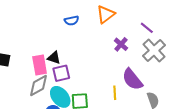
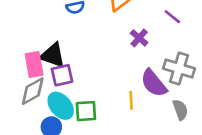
gray cross: (154, 51) -> (179, 69), moved, turned -30
black triangle: (54, 58) -> (53, 55), size x1.5

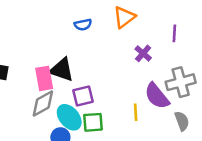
purple line: (172, 17) -> (174, 33), turned 54
gray cross: (179, 69) -> (181, 82), turned -32
purple square: (62, 75) -> (83, 96), moved

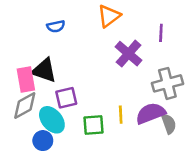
blue semicircle: (83, 25) -> (56, 26), moved
purple cross: (143, 53) -> (129, 54), size x1.5
purple semicircle: (157, 96) -> (151, 113), moved, turned 108
green square: (93, 122) -> (93, 125), moved

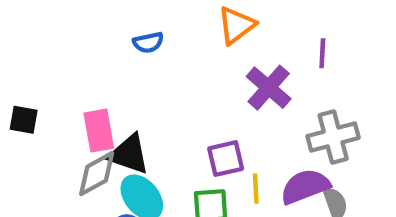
black triangle: (44, 70) -> (129, 154), moved
purple square: (66, 98) -> (226, 159), moved

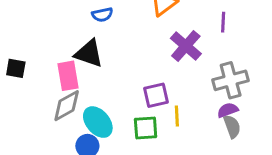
black triangle: (129, 154) -> (89, 53), moved
purple semicircle: (305, 186) -> (228, 110), moved, size x0.6

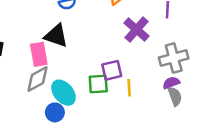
green square: (146, 128) -> (98, 84), moved

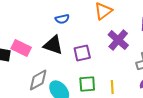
pink rectangle: (39, 54) -> (21, 48), moved, turned -54
purple square: (112, 70) -> (82, 53), moved

